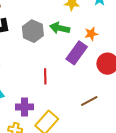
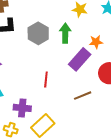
green arrow: (60, 28) -> (65, 33), turned 72
brown line: (89, 101) -> (83, 96), moved

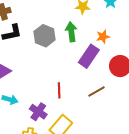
red line: (46, 80) -> (59, 90), moved
purple cross: (22, 108) -> (38, 112), turned 36

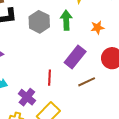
purple rectangle: (89, 56) -> (75, 57), moved

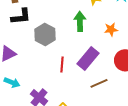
gray hexagon: (39, 22) -> (45, 34), moved
red line: (50, 78) -> (62, 64), moved

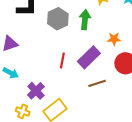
orange star: (111, 29) -> (114, 39), moved
gray hexagon: (45, 34) -> (58, 19), moved

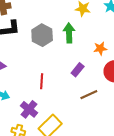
purple rectangle: (89, 57) -> (78, 70), size x0.6
red line: (62, 60) -> (42, 81), moved

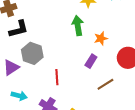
gray hexagon: (42, 35) -> (32, 53), moved
orange star: (100, 48) -> (101, 38), moved

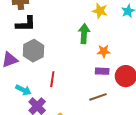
purple rectangle: (91, 61) -> (102, 71), moved, turned 48
cyan arrow: (19, 96) -> (23, 90), moved

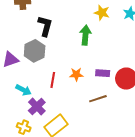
black L-shape: (26, 24) -> (45, 26), moved, turned -75
orange star: (104, 51) -> (76, 74), moved

